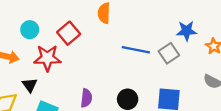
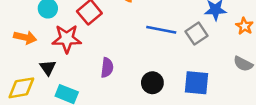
purple semicircle: (86, 98) -> (107, 68), moved

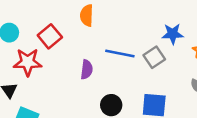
purple semicircle: (107, 68) -> (87, 69), moved

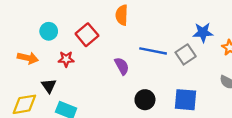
red star: (28, 62) -> (66, 59), size x0.6
purple semicircle: (87, 69) -> (122, 66), turned -36

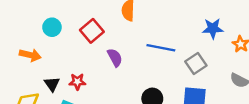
gray square: (186, 54) -> (196, 63), moved
red star: (66, 59) -> (77, 82), moved
purple semicircle: (122, 66) -> (115, 57), moved

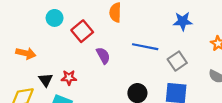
cyan circle: (52, 27) -> (55, 18), moved
blue star: (213, 28) -> (183, 21), moved

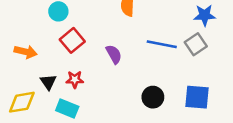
red square: (82, 31) -> (72, 40), moved
gray square: (177, 61) -> (196, 44), moved

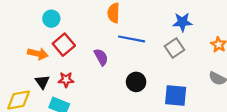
blue line: (162, 44) -> (132, 39), moved
orange arrow: (26, 52) -> (38, 54), moved
black circle: (153, 97) -> (136, 82), moved

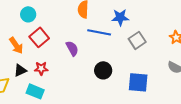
blue star: (182, 22) -> (120, 17), moved
orange arrow: (38, 54) -> (16, 45), turned 42
black triangle: (42, 82) -> (20, 70), turned 40

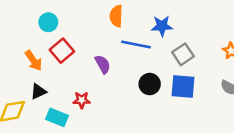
red star: (41, 68) -> (82, 100), moved
black circle: (103, 70) -> (150, 84), moved
blue square: (138, 82) -> (183, 86), moved

